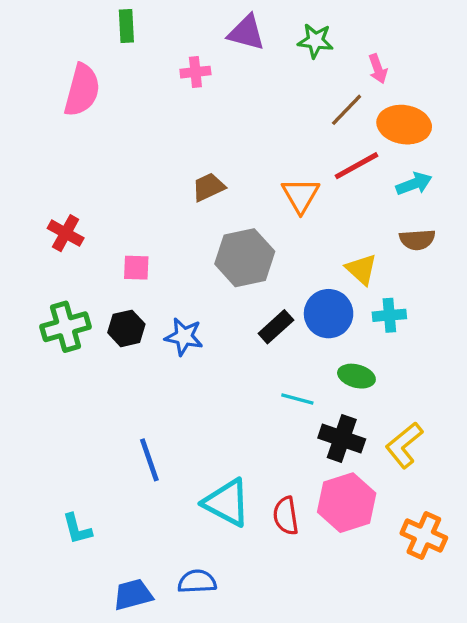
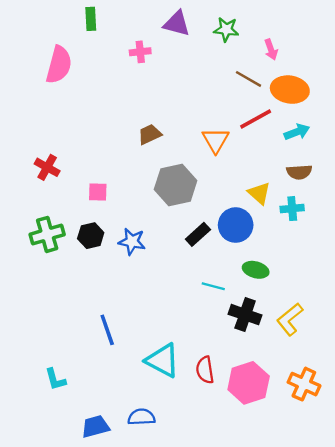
brown line: (347, 110) -> (249, 79), turned 76
cyan cross: (389, 315) -> (292, 209), moved
pink hexagon: (347, 503) -> (249, 383), moved

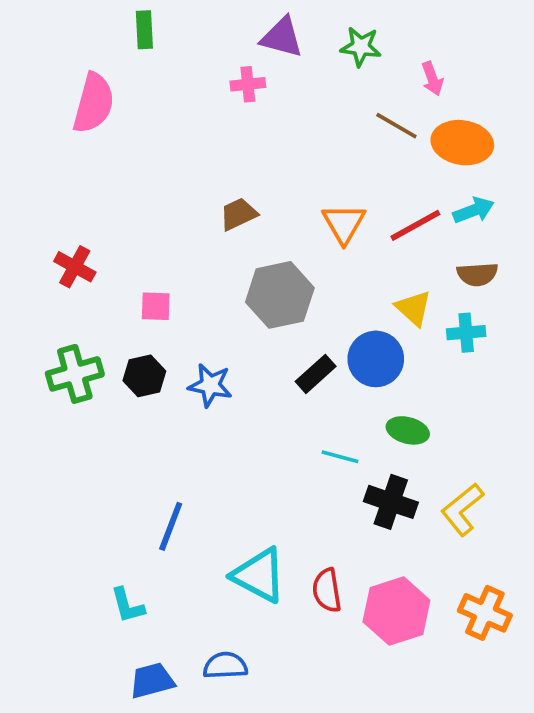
pink cross: (140, 52) -> (248, 84), moved
red line: (256, 119) -> (415, 225), moved
blue line: (107, 330) -> (171, 526), turned 40
cyan L-shape: (55, 379) -> (127, 605), moved

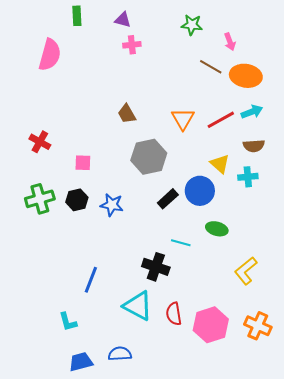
purple triangle: (282, 37) -> (123, 20), moved, size x0.7
brown trapezoid: (238, 214) -> (127, 114), turned -95
black cross: (391, 502) -> (156, 267), moved

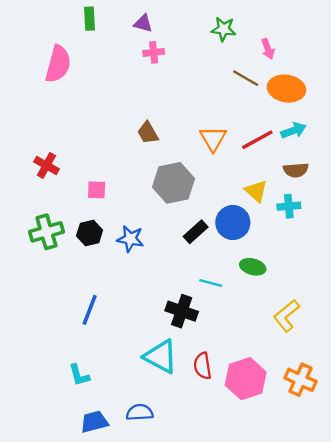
blue line: (91, 280) -> (90, 310), moved

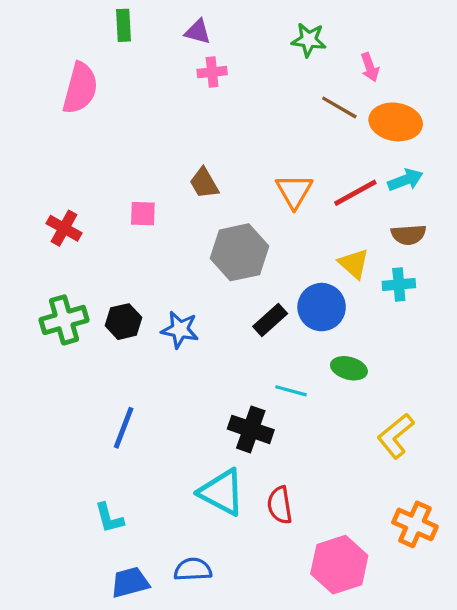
pink square: (97, 190) -> (143, 214), moved
pink hexagon: (246, 379) -> (339, 565), moved

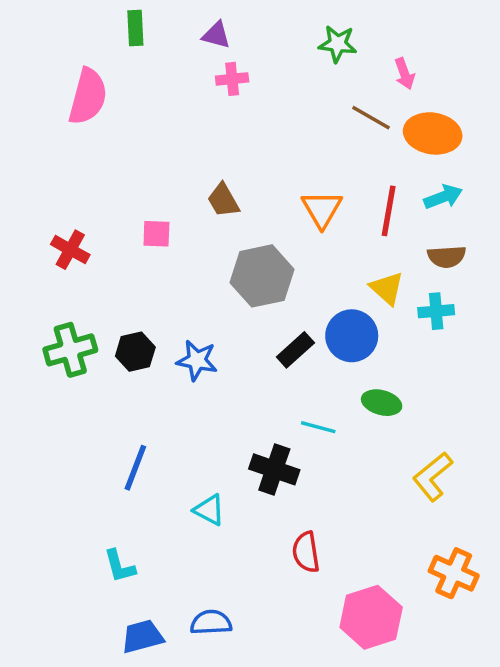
red line: (355, 193) -> (389, 211), turned -51
cyan triangle: (222, 492) -> (209, 510), moved, size x0.6

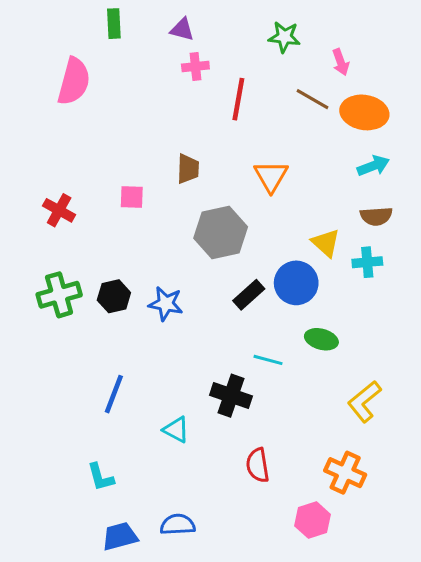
brown trapezoid: (223, 200) -> (188, 169), turned -148
red line: (389, 211) -> (238, 99), moved
orange cross: (454, 573) -> (345, 473), moved
pink hexagon: (371, 617) -> (312, 520), size x0.7

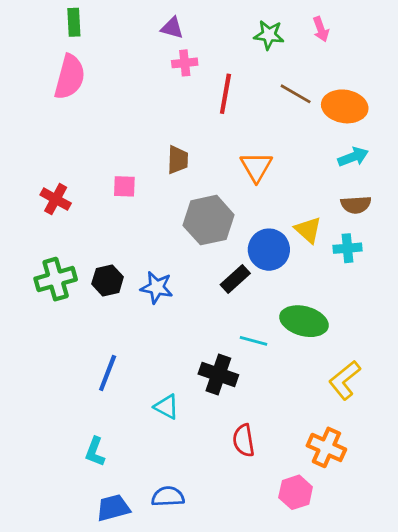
green rectangle: (114, 24) -> (74, 22), moved
pink arrow: (341, 62) -> (321, 29), moved
blue circle: (296, 283) -> (269, 250), moved
green ellipse: (321, 339) -> (304, 321), size x1.5
cyan L-shape: (101, 477) -> (95, 452), turned 36

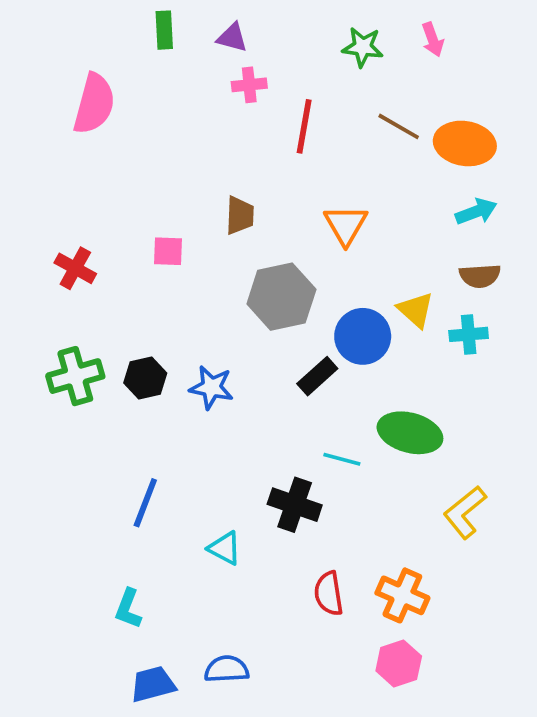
green rectangle: (74, 22) -> (164, 30), moved
orange cross: (326, 447) -> (402, 595), moved

